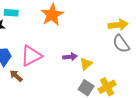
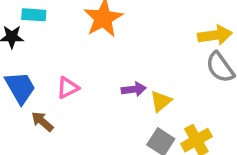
pink triangle: (31, 56) -> (68, 88), size x0.6

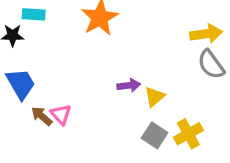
pink triangle: (68, 88) -> (61, 114), moved, turned -45

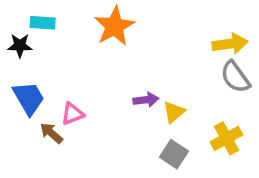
pink triangle: (61, 114) -> (72, 114), moved, turned 50
yellow cross: (188, 134) -> (226, 138), moved

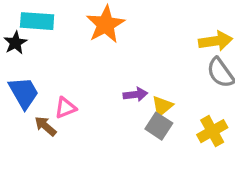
cyan rectangle: (43, 23) -> (37, 21), size x1.4
black star: (20, 46) -> (15, 43), turned -30
gray square: (174, 154) -> (159, 126), moved

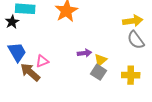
brown arrow: (45, 126) -> (30, 72), size x1.5
yellow cross: (212, 131) -> (131, 75), turned 30

